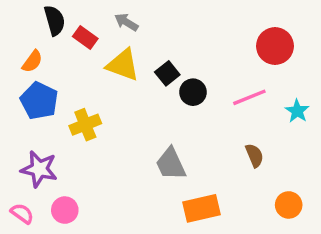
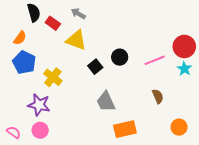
red circle: (275, 46) -> (184, 46), moved
black square: (167, 73) -> (95, 67), moved
yellow cross: (85, 125) -> (53, 77), turned -30
purple star: (39, 169) -> (39, 105), moved

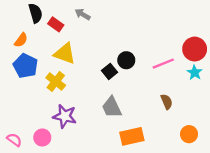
yellow triangle: (76, 40) -> (65, 53), moved
black square: (95, 67) -> (109, 71), moved
purple star: (39, 105) -> (65, 116), moved

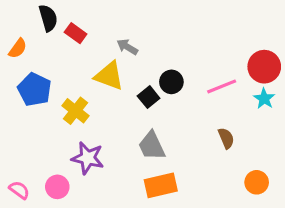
gray arrow: (83, 14) -> (127, 47), moved
orange semicircle: (21, 40) -> (18, 48), moved
yellow triangle: (65, 53) -> (109, 76), moved
orange rectangle: (132, 136) -> (161, 185), moved

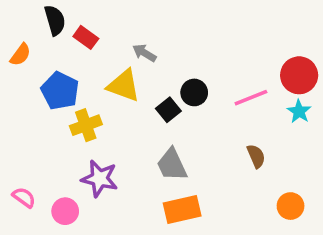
blue pentagon: (34, 89) -> (60, 91), moved
yellow cross: (76, 111) -> (86, 125), turned 32
pink semicircle: (19, 190) -> (24, 197), moved

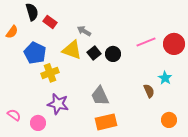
pink line: (251, 98) -> (146, 42), moved
black square: (168, 110) -> (94, 53), moved
cyan star: (299, 111) -> (165, 78), moved

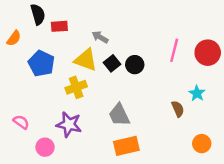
red rectangle: (50, 22) -> (59, 26), turned -40
pink line: (146, 42) -> (174, 50), turned -54
yellow cross: (50, 73) -> (76, 87), moved
pink semicircle: (14, 115) -> (21, 122), moved

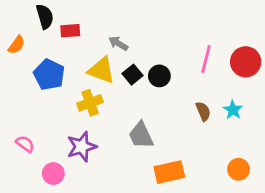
brown semicircle: (178, 109) -> (203, 111), moved
purple star: (69, 124) -> (82, 147), turned -30
orange rectangle: (126, 146) -> (169, 172), moved

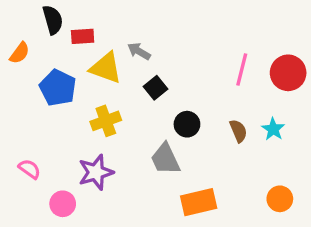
yellow triangle: (101, 70) -> (106, 68), moved
black circle: (159, 76) -> (187, 124), moved

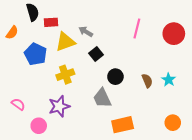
yellow triangle: (106, 68) -> (65, 42), turned -40
pink line: (242, 70) -> (137, 29), moved
red circle: (288, 73) -> (174, 34), moved

